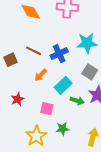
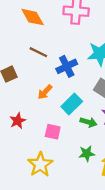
brown line: (34, 51) -> (38, 52), moved
green star: (63, 129) -> (87, 154), moved

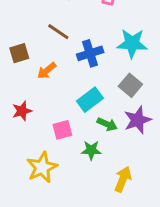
orange arrow: (45, 92) -> (47, 71), moved
pink square: (53, 132) -> (62, 130), turned -35
green star: (87, 154) -> (91, 150), moved

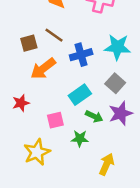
brown square: (19, 53) -> (29, 43), moved
orange arrow: (47, 71) -> (43, 69), size x1.5

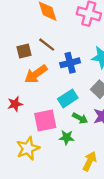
pink square: (55, 120) -> (45, 120), size x1.5

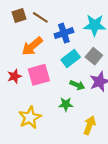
brown square: (24, 51) -> (19, 16), moved
cyan rectangle: (68, 98) -> (71, 59), moved
pink square: (45, 120) -> (39, 75), moved

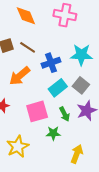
pink square: (39, 75) -> (37, 111), moved
green arrow: (77, 85) -> (65, 114), turned 40

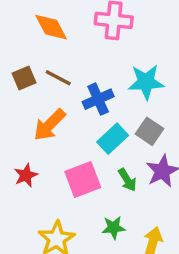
green star: (53, 133) -> (114, 228), moved

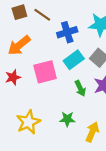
orange arrow: (50, 125) -> (19, 45), moved
pink square: (83, 180) -> (45, 72), moved

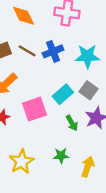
blue cross: (67, 32) -> (53, 51), moved

